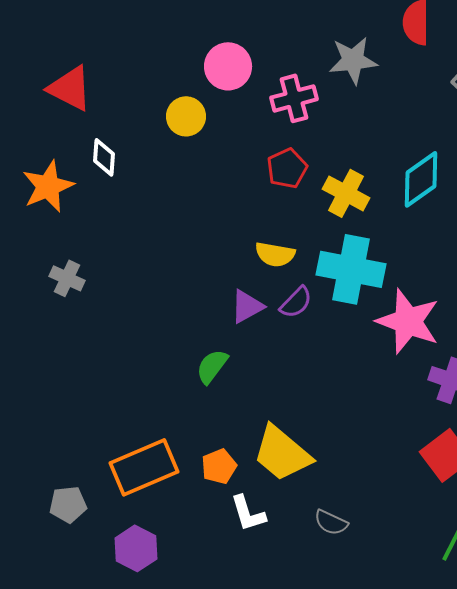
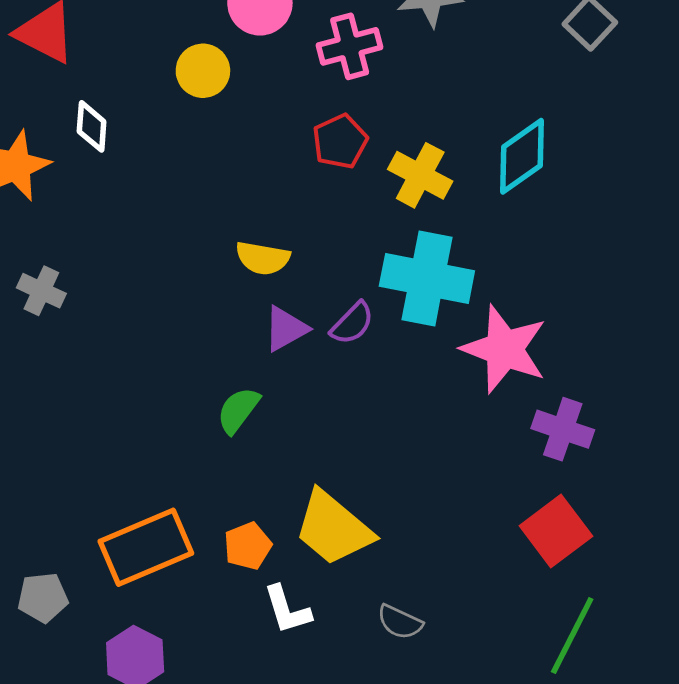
yellow semicircle: (275, 254) -> (263, 258), moved

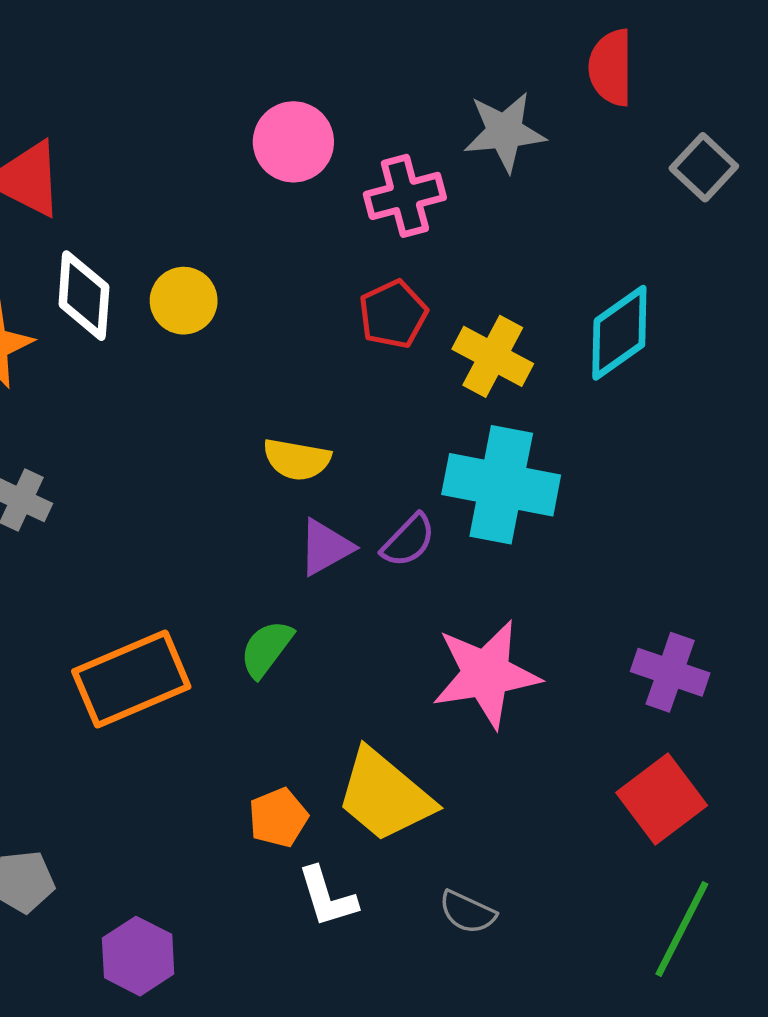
yellow circle: (203, 71) -> (184, 301), moved
white diamond: (92, 126) -> (84, 296), size x1.4
pink star: (504, 349) -> (486, 674), moved, turned -30
orange rectangle: (146, 547) -> (131, 679), moved

